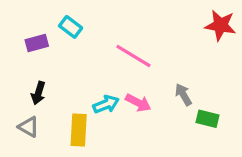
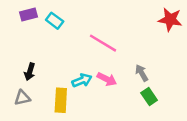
purple rectangle: (37, 43) -> (29, 15), moved
green rectangle: (208, 119) -> (149, 97), moved, turned 42
gray triangle: (29, 127) -> (22, 98), turned -42

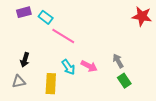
pink line: (103, 43) -> (63, 36), moved
cyan arrow: (82, 80) -> (68, 67), turned 77

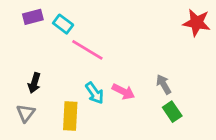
gray triangle: (19, 82) -> (26, 113), turned -40

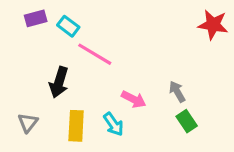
black arrow: (34, 83) -> (59, 82), moved, size x1.4
cyan arrow: (95, 93) -> (113, 124), moved

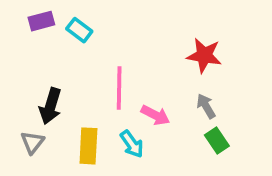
red star: (213, 25) -> (204, 55), moved
pink line: (95, 54) -> (119, 88), moved, turned 60
black arrow: (59, 82) -> (50, 106), moved

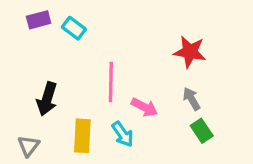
gray triangle: (32, 142) -> (28, 146), moved

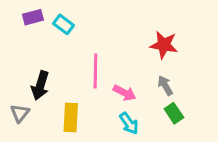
cyan arrow: (123, 134) -> (129, 123), moved
gray triangle: (28, 146) -> (20, 113), moved

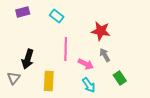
cyan rectangle: (64, 24) -> (57, 16), moved
red star: (164, 45) -> (101, 31), moved
gray arrow: (165, 86) -> (105, 55), moved

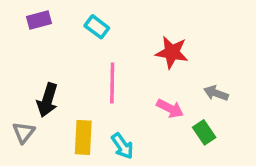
gray arrow: (105, 55) -> (216, 93), moved, turned -40
pink arrow: (86, 64) -> (170, 109), moved
cyan arrow: (89, 85) -> (122, 146), moved

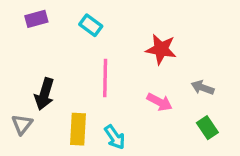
green rectangle: (204, 132) -> (207, 128), moved

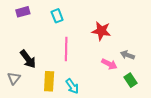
cyan rectangle: (91, 25) -> (57, 16), turned 32
black arrow: (44, 94) -> (28, 59), turned -54
pink arrow: (159, 102) -> (109, 64), moved

